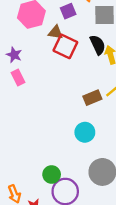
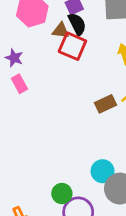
black semicircle: (98, 45) -> (77, 24), moved
cyan circle: (85, 132) -> (103, 171), moved

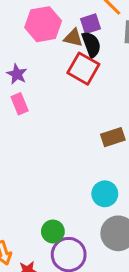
brown triangle: (61, 31) -> (73, 38), moved
cyan circle: (103, 171) -> (105, 194), moved

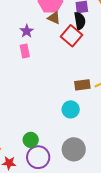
brown triangle: (73, 38) -> (54, 18), moved
cyan circle: (105, 194) -> (71, 109), moved

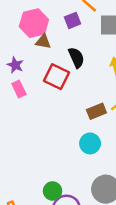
black semicircle: (80, 21) -> (76, 58), moved
red square: (71, 36) -> (56, 77), moved

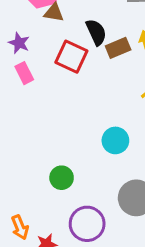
brown rectangle: (96, 111) -> (118, 48), moved
green circle: (53, 191) -> (62, 178), moved

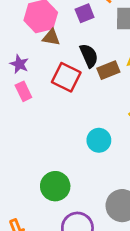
cyan circle: (115, 140) -> (99, 140), moved
green circle: (62, 178) -> (55, 186), size x1.4

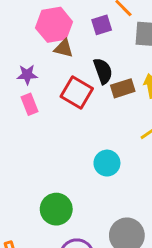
purple star: (19, 64) -> (27, 75), turned -30

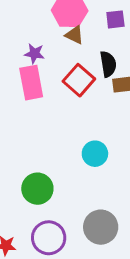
pink rectangle: (30, 104) -> (31, 83), size x1.6

